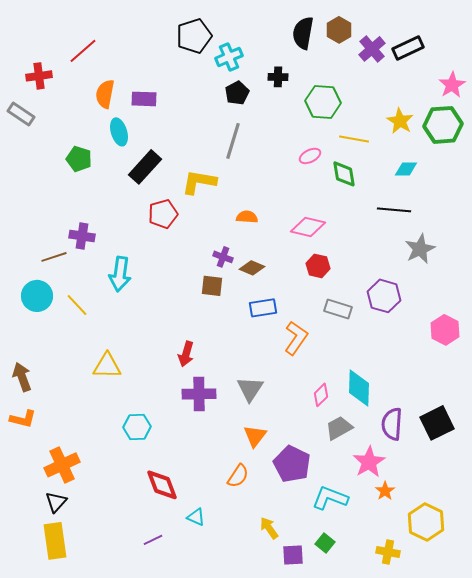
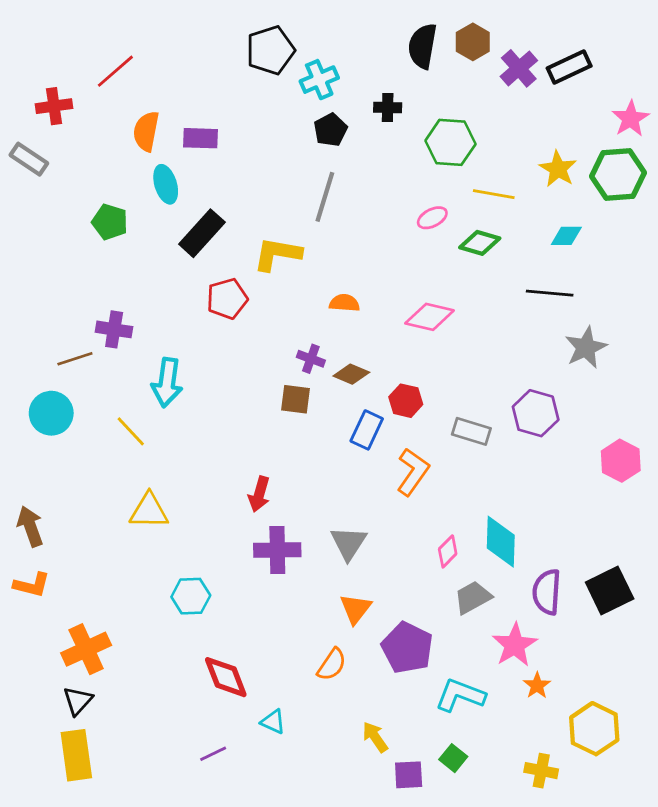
green diamond: (344, 174) -> (480, 243), turned -64
red hexagon: (318, 266) -> (406, 401), moved
yellow line: (77, 305) -> (131, 431), moved
blue rectangle: (263, 308) -> (367, 430), turned -56

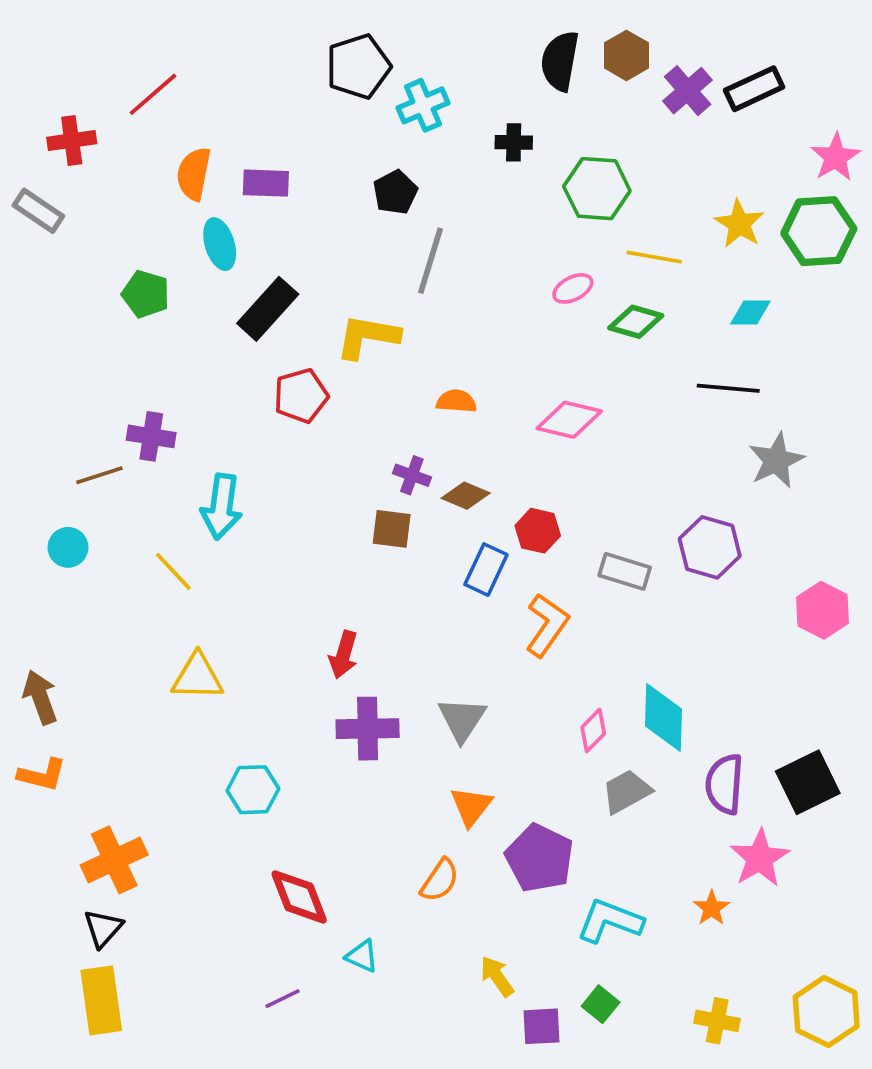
black pentagon: (330, 130) -> (395, 192), moved
cyan circle: (51, 413) -> (68, 547), size x0.7
pink star: (515, 645) -> (760, 858), moved
yellow hexagon: (594, 729) -> (826, 1012), moved

